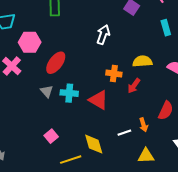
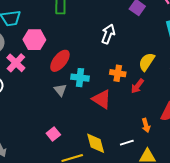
yellow semicircle: (142, 61) -> (147, 62), turned -54
gray triangle: (47, 91) -> (60, 90), moved
cyan cross: (69, 93) -> (80, 78), moved
white line: (124, 133) -> (127, 143), moved

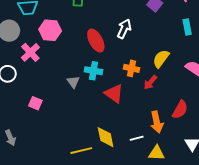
red ellipse: (60, 61) -> (96, 41), moved, turned -70
orange arrow: (146, 125) -> (157, 122), size x1.5
pink square: (53, 134) -> (35, 103), moved, turned -32

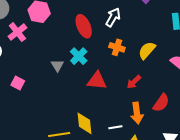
orange cross: (132, 68) -> (117, 47), moved
cyan cross: (94, 71) -> (79, 56), turned 30
red arrow: (150, 82) -> (134, 82), moved
red triangle: (114, 94) -> (97, 81), turned -35

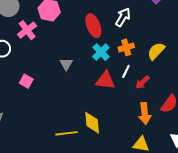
orange cross: (117, 47) -> (126, 47), turned -35
cyan cross: (79, 56) -> (101, 52), moved
white line: (115, 127) -> (126, 71), moved, turned -56

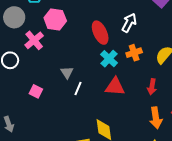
gray triangle: (66, 64) -> (67, 72), moved
white line: (126, 71) -> (78, 89), moved
red arrow: (142, 82) -> (152, 87), turned -35

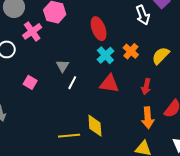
white arrow: (129, 23) -> (143, 15), moved, turned 126
orange cross: (134, 53) -> (131, 51), turned -35

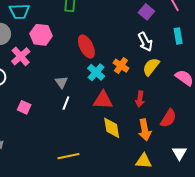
white arrow: (143, 15) -> (145, 42), moved
gray triangle: (63, 66) -> (61, 82), moved
yellow diamond: (95, 126) -> (112, 128), moved

